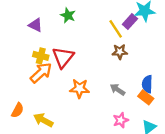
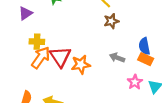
purple triangle: (35, 25) -> (25, 13), turned -48
red triangle: (63, 57) -> (60, 57), moved
pink star: (121, 120) -> (135, 82), moved

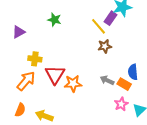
purple triangle: (25, 13) -> (19, 32), moved
orange arrow: (41, 58) -> (26, 81), moved
orange rectangle: (146, 59) -> (124, 84), moved

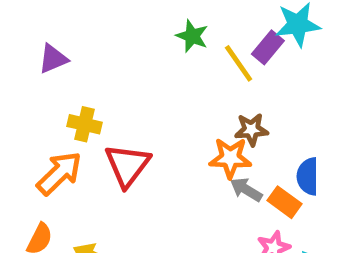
green star: (54, 20) -> (192, 36), moved
brown star: (105, 46) -> (251, 130), moved
orange star: (73, 84) -> (230, 158), moved

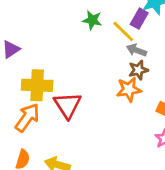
yellow cross: (84, 124) -> (37, 85), size x1.5
gray arrow: (246, 190) -> (136, 50), moved

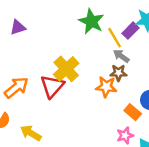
green star: (92, 20) -> (91, 21), size x1.5
yellow cross: (37, 85) -> (66, 69), moved, turned 30

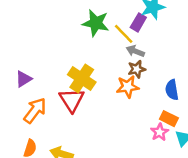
purple triangle: (18, 27) -> (24, 79), moved
orange rectangle: (133, 112) -> (169, 119), moved

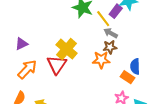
orange rectangle: (169, 119) -> (128, 77), moved

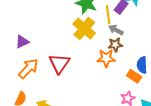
yellow line: (103, 19) -> (108, 15), turned 30
yellow cross: (67, 49) -> (84, 29), moved

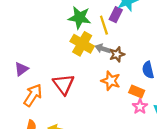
gray arrow: (116, 30) -> (103, 49), moved
orange star: (106, 58) -> (111, 81), moved, turned 30
orange rectangle: (134, 76) -> (137, 91), moved

